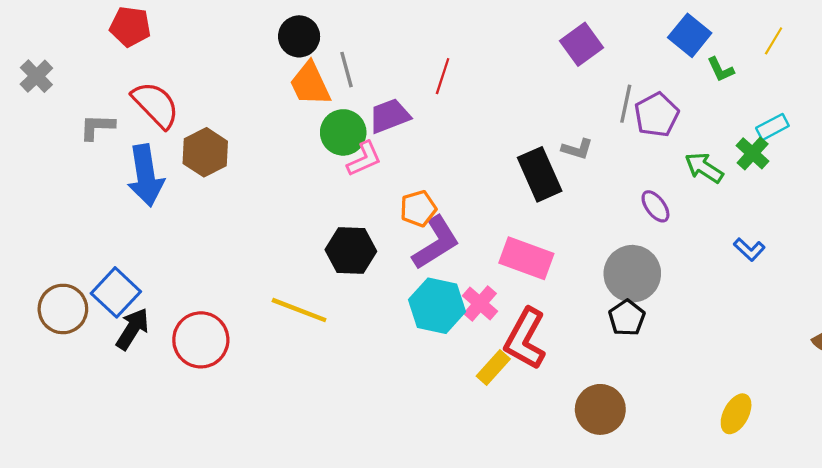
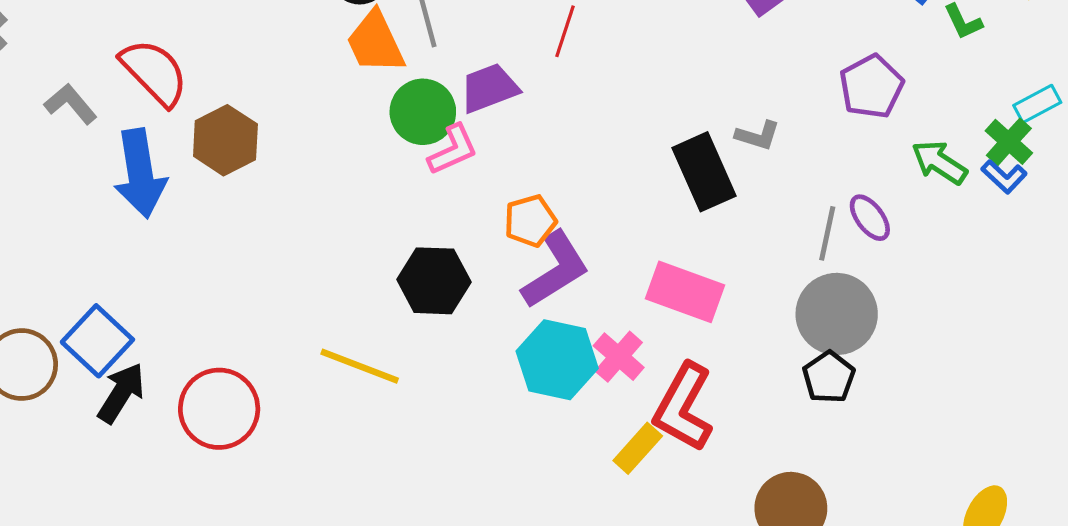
gray line: (626, 104) -> (827, 233), moved
gray L-shape: (97, 127) -> (71, 104), turned 48
blue L-shape: (749, 249) -> (1004, 177), moved

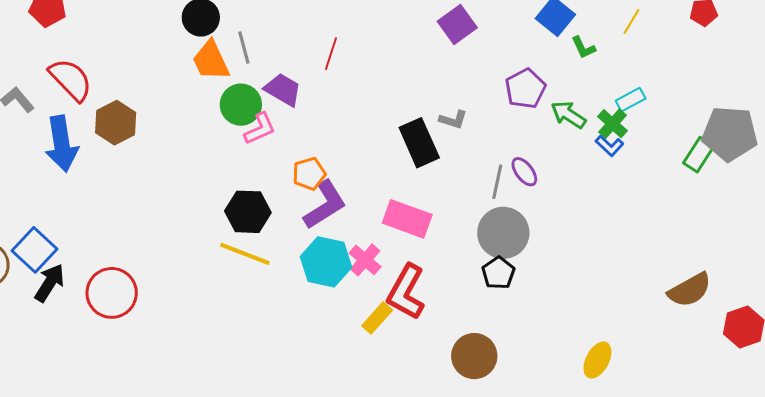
purple trapezoid: (489, 88) -> (283, 90), turned 51
green arrow: (939, 162) -> (568, 115), moved
yellow line: (360, 366) -> (245, 254), moved

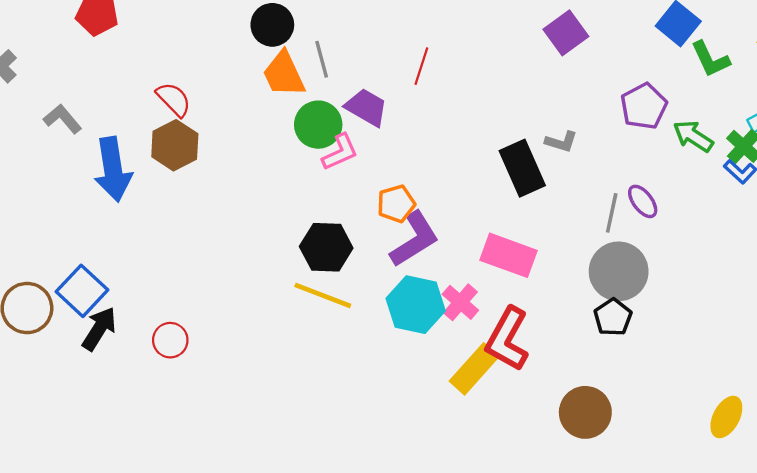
green L-shape: (583, 48) -> (710, 59), size x1.4
red semicircle: (71, 80) -> (174, 99), moved, size x0.7
red circle: (112, 293) -> (170, 340), size x0.6
yellow rectangle: (377, 318) -> (474, 369), size x1.4

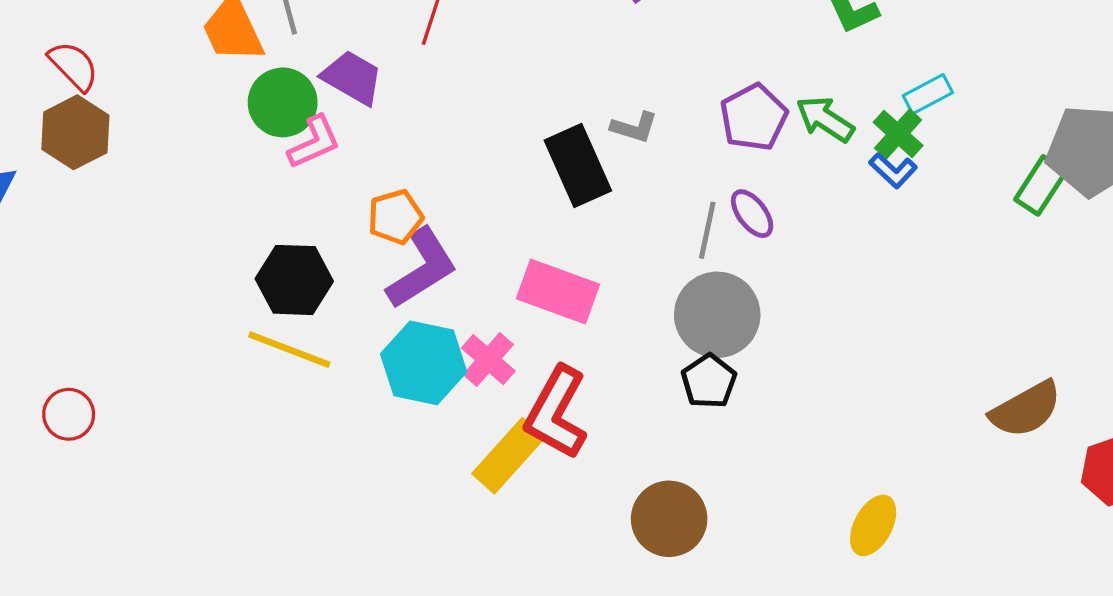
purple pentagon: (644, 106) -> (754, 117), moved

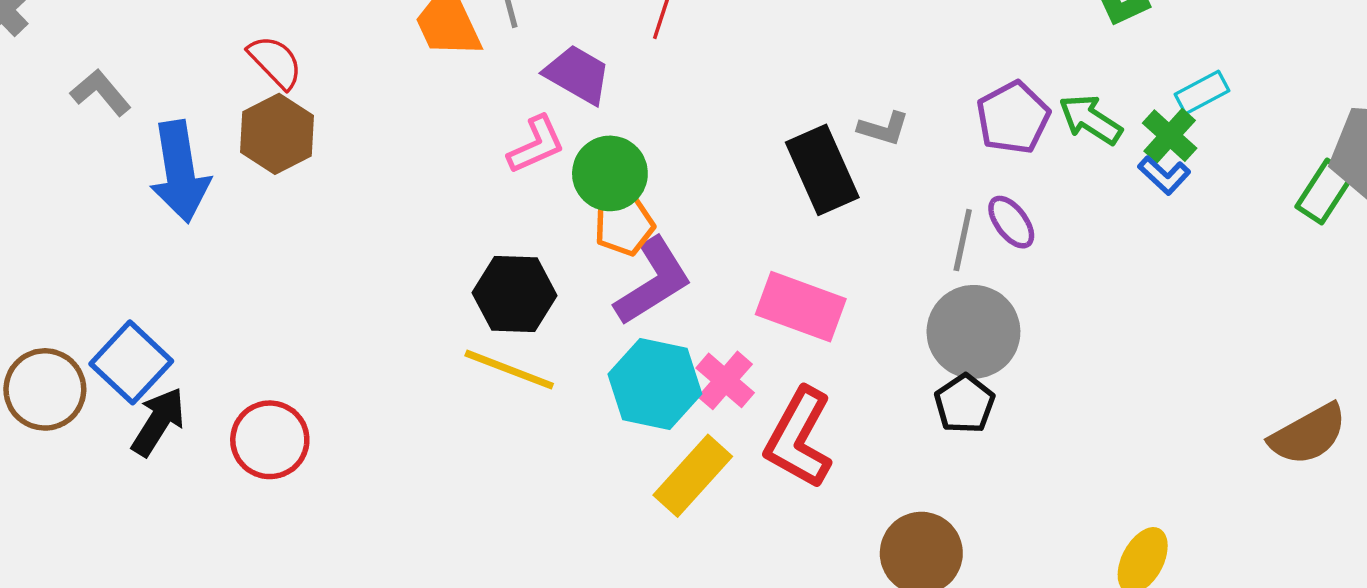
green circle: (283, 102) -> (610, 173), moved
red circle: (69, 414) -> (270, 440), size x1.4
yellow rectangle: (508, 456) -> (693, 476), moved

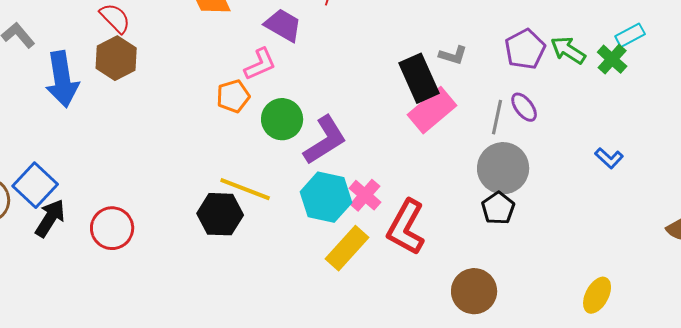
green circle: (610, 173) -> (282, 119), moved
blue L-shape: (1164, 175) -> (609, 158), moved
orange pentagon: (624, 226) -> (233, 96), moved
black hexagon: (515, 294) -> (220, 214), moved
pink rectangle: (801, 307) -> (432, 110), moved, turned -60

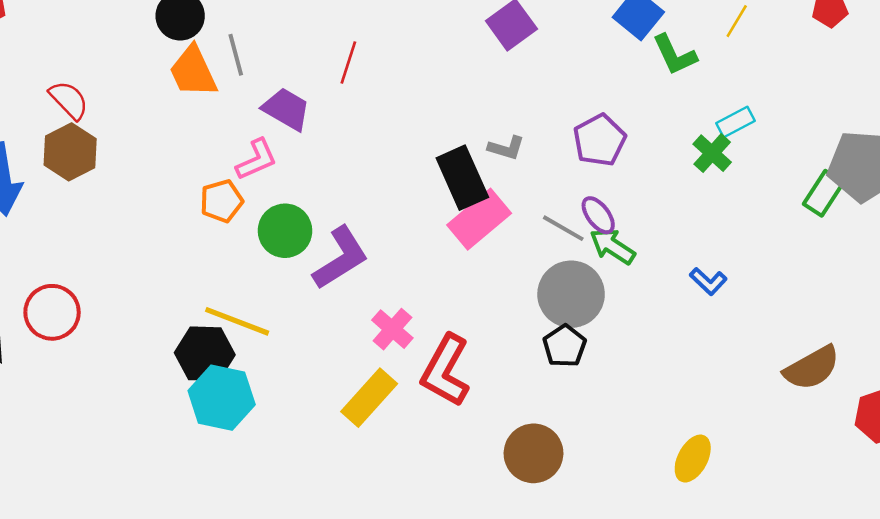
green arrow: (568, 50) -> (612, 246), moved
gray line: (497, 117) -> (563, 228), turned -72
cyan hexagon: (326, 197) -> (222, 398), moved
red circle: (112, 228) -> (52, 312), moved

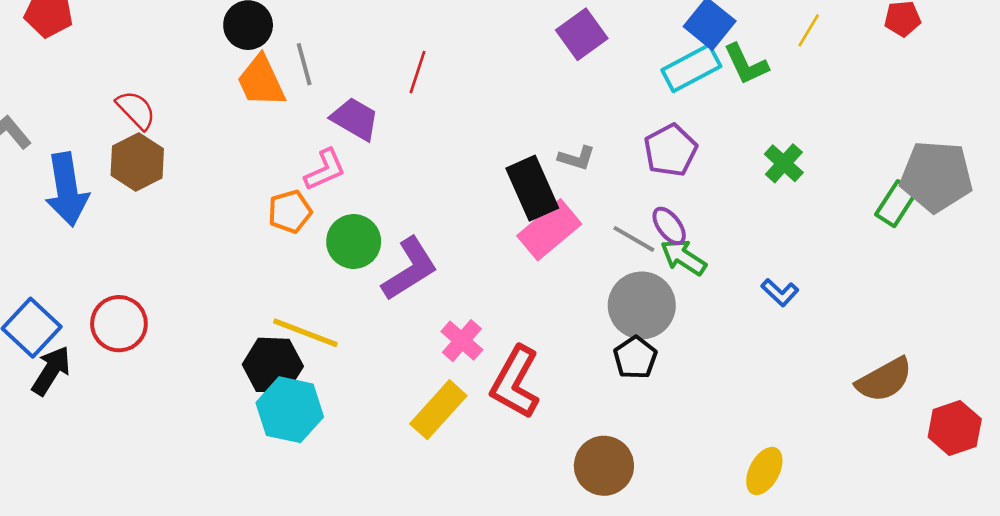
cyan rectangle: (735, 122) -> (691, 68), moved, size x1.5

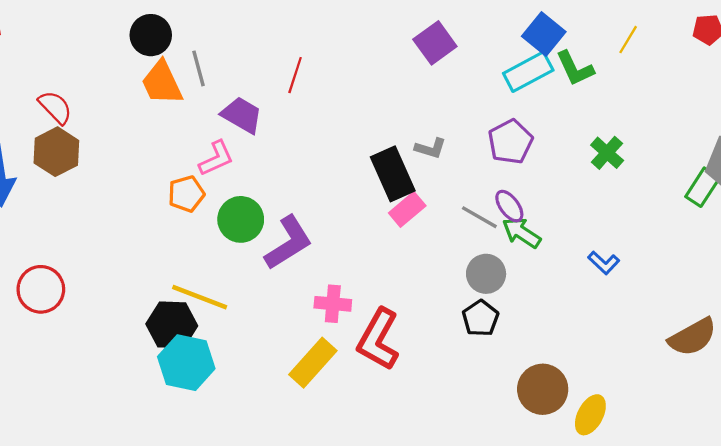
pink rectangle: (549, 230) -> (407, 209), size x0.7
gray circle: (642, 305) -> (486, 274), size x0.7
pink cross: (462, 341) -> (333, 304), turned -36
brown circle: (604, 466) -> (543, 389), moved

